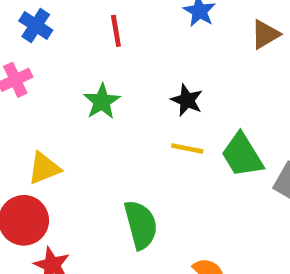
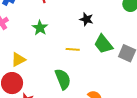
black star: (187, 100) -> (86, 19), moved
yellow line: (187, 148) -> (73, 49), moved

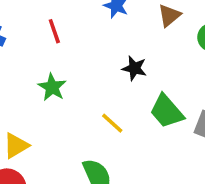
yellow line: (73, 49) -> (112, 123), turned 40

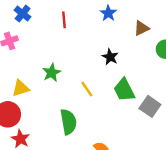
green star: (52, 87) -> (52, 73), moved

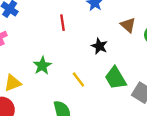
red line: (64, 20) -> (63, 23), moved
brown triangle: (141, 28) -> (128, 25), moved, turned -49

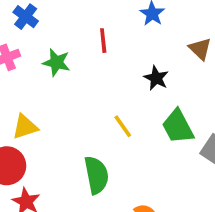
green star: (42, 66) -> (56, 62), moved, turned -30

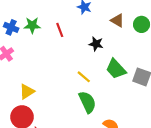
green star: (56, 62) -> (32, 25), moved
green semicircle: (96, 175) -> (87, 102), moved

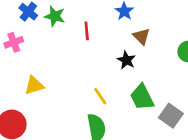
brown triangle: (117, 20) -> (141, 36), moved
yellow triangle: (27, 92) -> (34, 85), moved

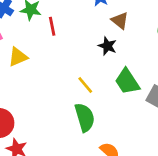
red line: (87, 31) -> (52, 26), moved
yellow triangle: (34, 85) -> (18, 57), moved

